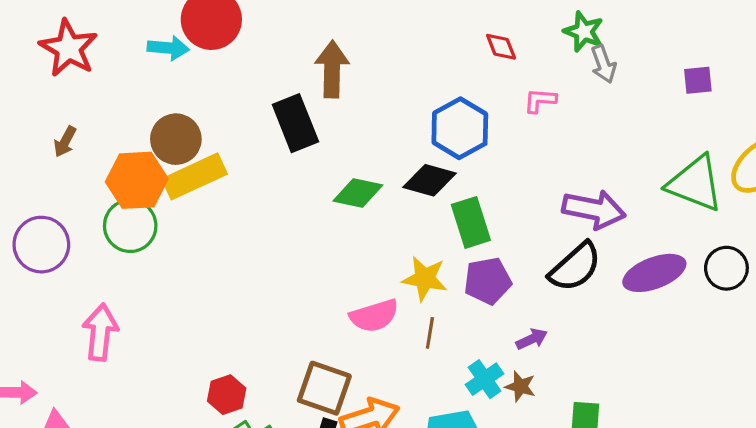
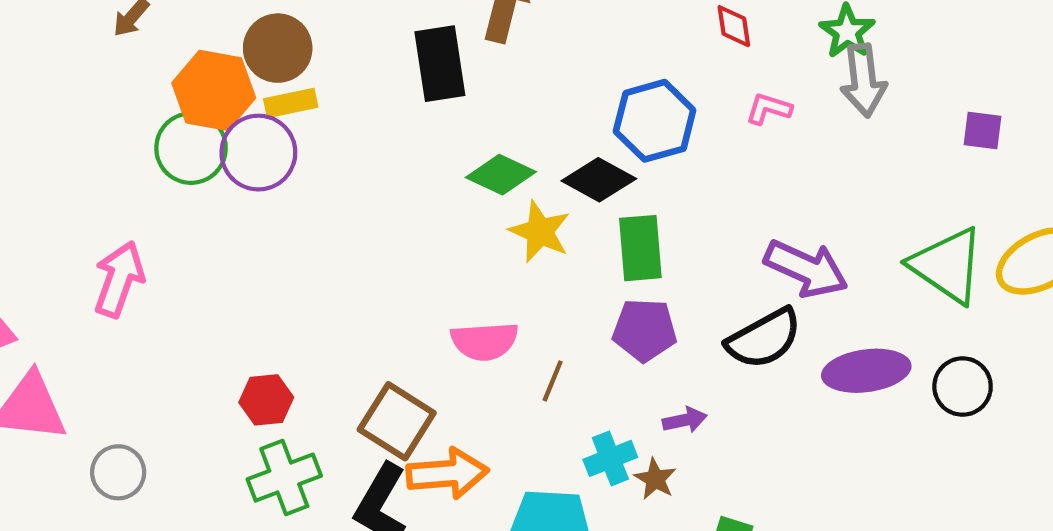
gray arrow: (604, 64) -> (863, 80), size x1.4
yellow rectangle: (194, 176) -> (291, 103), size x0.6
purple circle: (41, 245) -> (258, 153), moved
yellow star: (425, 279) -> (540, 232), moved

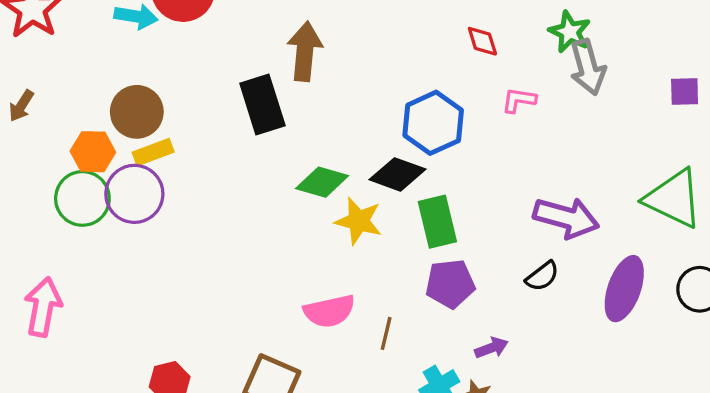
orange hexagon: (214, 90) -> (93, 152), size x0.7
black semicircle: (764, 339) -> (542, 276), size x0.6
purple ellipse: (866, 371) -> (624, 289), turned -54

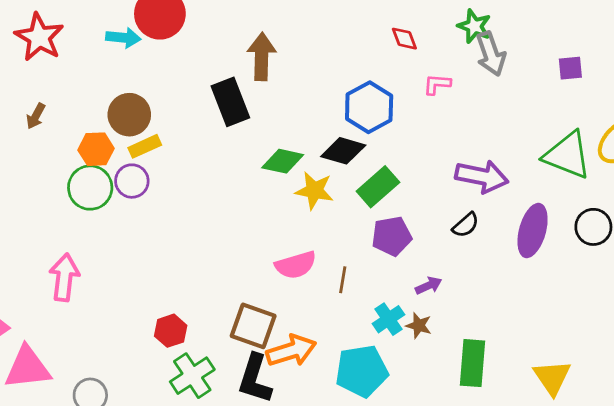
purple circle: (134, 194) -> (132, 181), size x0.7
green rectangle: (437, 222) -> (378, 187), turned 66

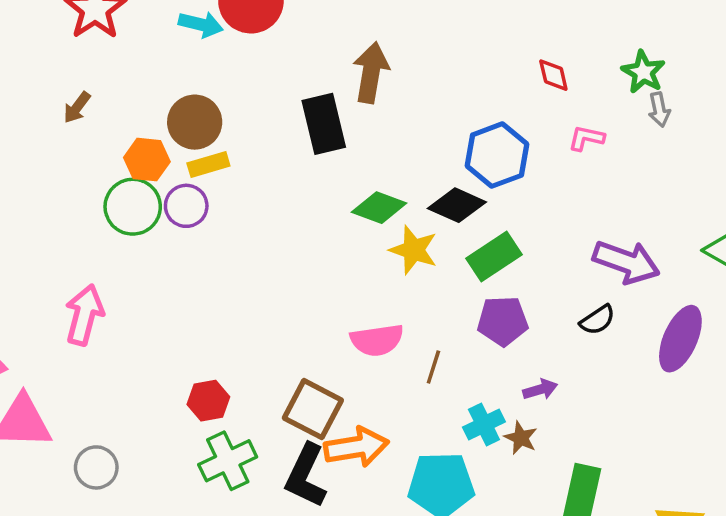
gray arrow: (491, 54) -> (659, 109), size x0.6

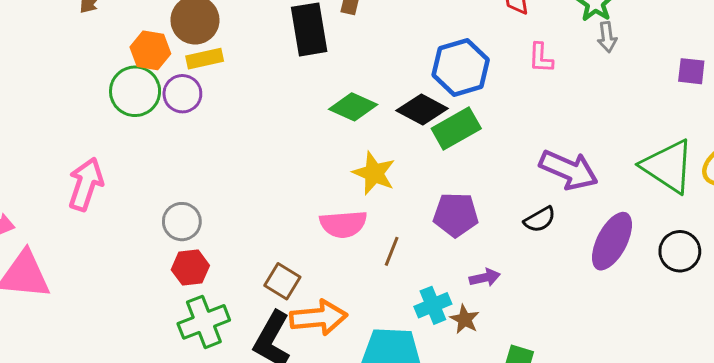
pink L-shape: (586, 138) -> (541, 58), turned -104
yellow star: (414, 250) -> (374, 173), moved
green rectangle: (494, 256) -> (456, 128), moved
brown square: (313, 409) -> (282, 281), size x0.7
gray circle: (96, 467) -> (182, 222), moved

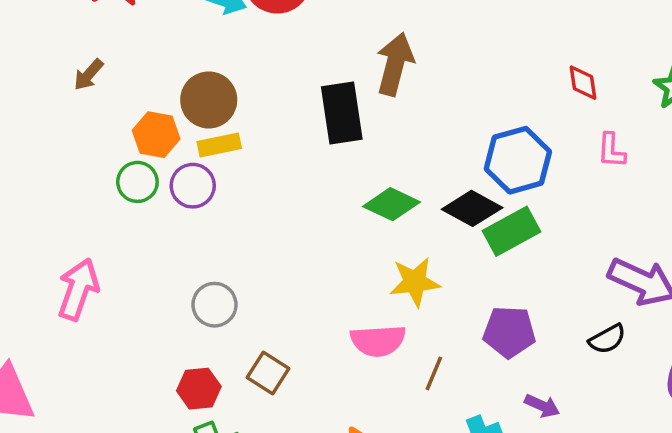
green circle: (135, 91) -> (137, 182), size x0.7
yellow star: (374, 173) -> (415, 282), turned -30
gray circle: (182, 222) -> (214, 305), moved
purple arrow: (485, 278) -> (542, 406), turned 36
brown square: (282, 281) -> (268, 373), moved

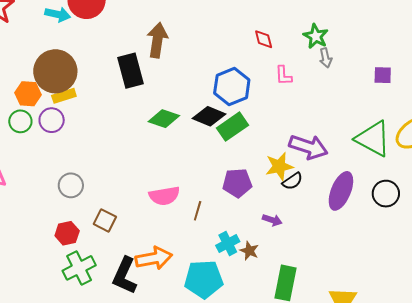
brown circle: (209, 100) -> (55, 71), size x1.4
yellow star: (415, 282) -> (279, 166), moved
purple arrow: (542, 406) -> (272, 220), moved

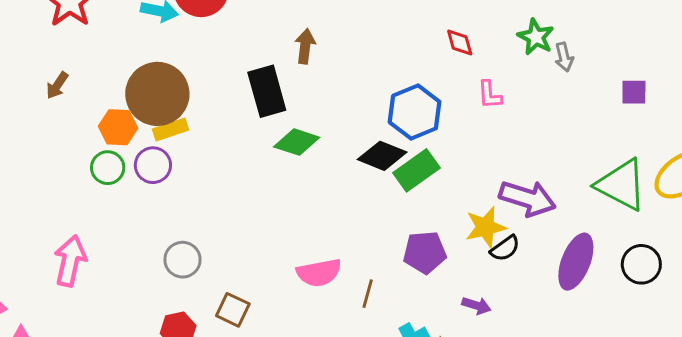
brown arrow: (157, 40) -> (305, 46), size x0.7
gray arrow: (326, 58) -> (564, 57), moved
green diamond: (164, 119) -> (297, 142), moved

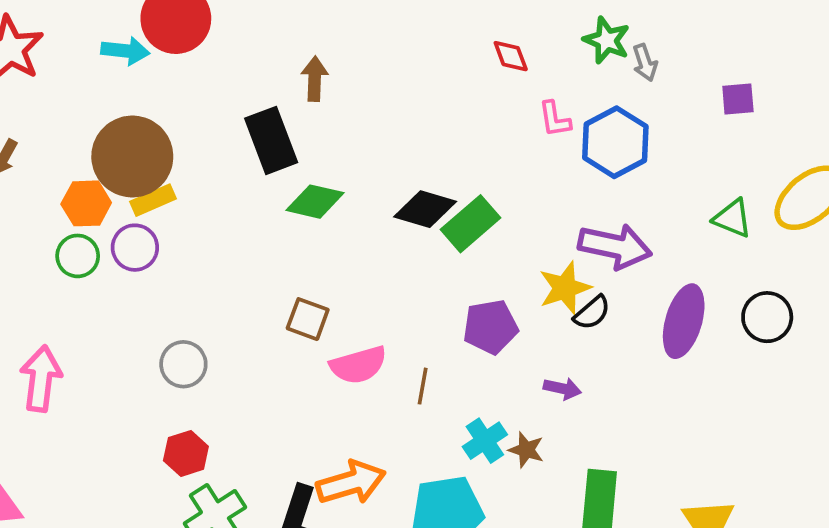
blue hexagon: (415, 112) -> (615, 142), moved
green triangle: (621, 185) -> (733, 218), size x0.6
brown square: (233, 310) -> (308, 319), moved

